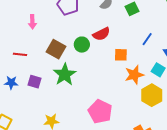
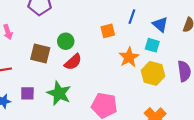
red semicircle: (101, 34) -> (73, 62), moved
orange square: (121, 55) -> (108, 31), moved
green star: (65, 75) -> (59, 93), moved

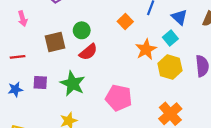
orange square: (108, 31) -> (125, 21), turned -32
cyan square: (152, 45) -> (170, 38), turned 32
brown square: (40, 54) -> (55, 42), turned -30

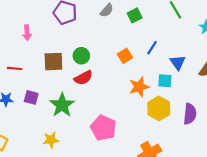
cyan square: (170, 38) -> (165, 81), turned 32

